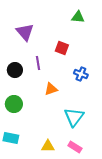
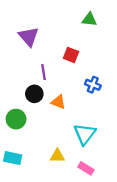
black circle: (15, 70) -> (34, 94), moved
orange triangle: (51, 89) -> (58, 102), turned 40
yellow triangle: (48, 146) -> (57, 156), moved

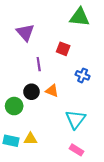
green triangle: (89, 19) -> (80, 17), size x1.5
black circle: (34, 94) -> (31, 92), moved
yellow triangle: (57, 156) -> (30, 139), moved

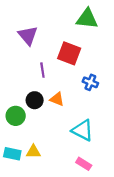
red square: (63, 49) -> (69, 53), size x1.5
cyan triangle: (75, 119) -> (83, 130), turned -40

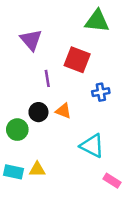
blue cross: (90, 82) -> (101, 92), turned -32
pink rectangle: (84, 164) -> (112, 181), moved

